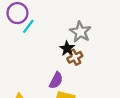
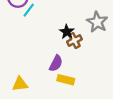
gray star: (80, 32) -> (97, 22), moved

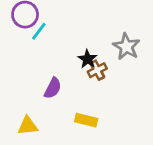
purple semicircle: (56, 63) -> (53, 88), moved

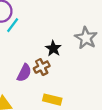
brown cross: (97, 70) -> (42, 67), moved

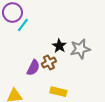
gray star: (86, 38) -> (80, 49), moved, turned 30

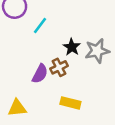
cyan line: (23, 25) -> (40, 25), moved

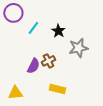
black star: (72, 47) -> (58, 31), moved

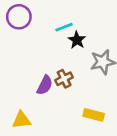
cyan line: (33, 28) -> (64, 27), moved, turned 32
yellow rectangle: (57, 89) -> (94, 115), moved

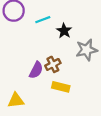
cyan line: (64, 27) -> (43, 20), moved
yellow rectangle: (94, 115) -> (61, 87), moved

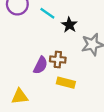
cyan line: (43, 20) -> (47, 13), turned 56
brown cross: (53, 64) -> (58, 60), turned 32

